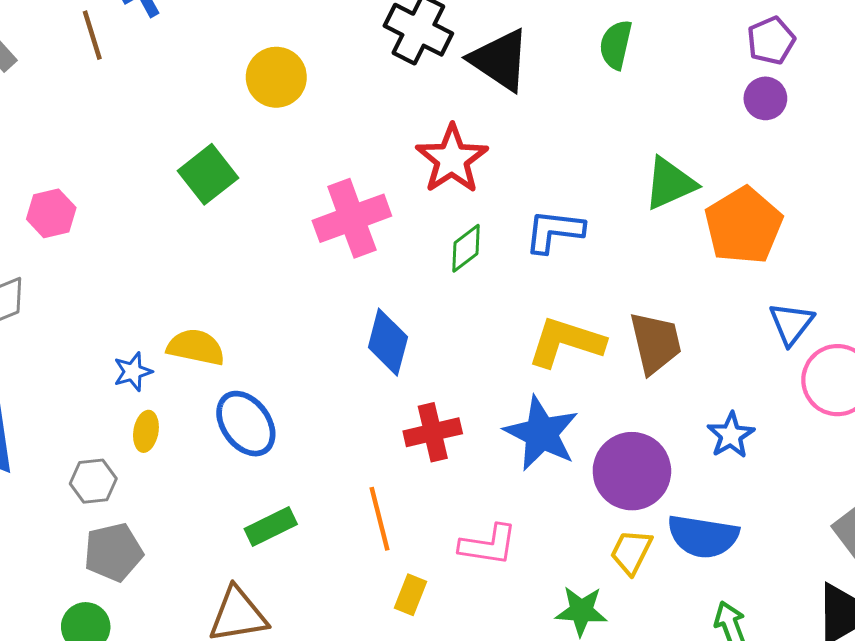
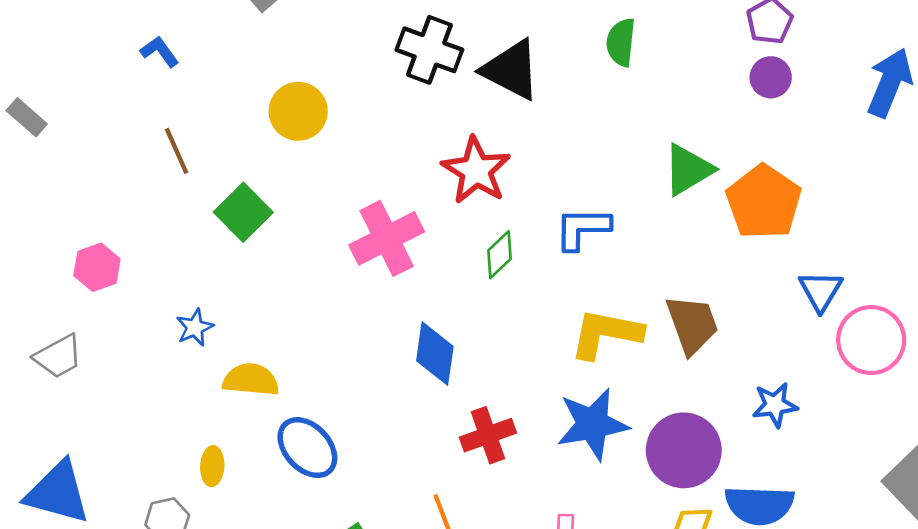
brown line: (92, 35) -> (177, 151), moved
blue star: (133, 372) -> (195, 327), moved
blue star: (541, 433) -> (593, 424), turned -30
blue star: (731, 435) -> (775, 405), turned 30

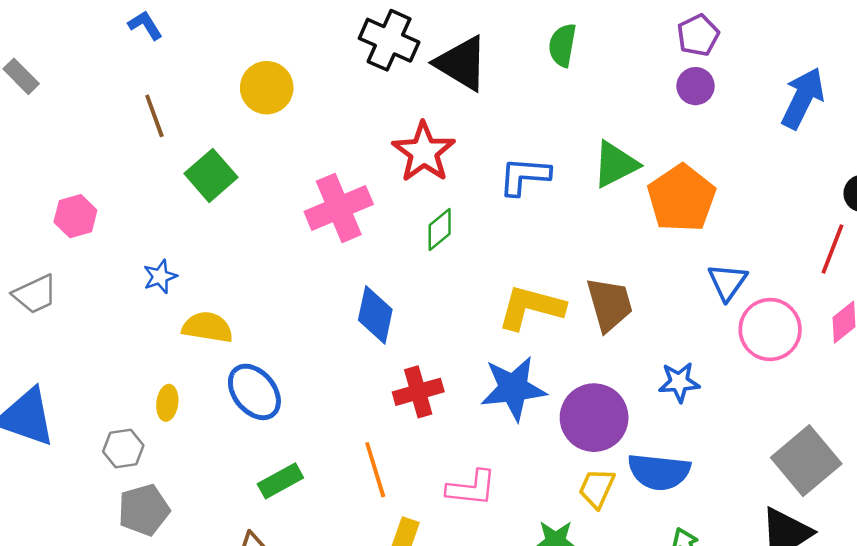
blue L-shape: (582, 228) -> (524, 176), moved

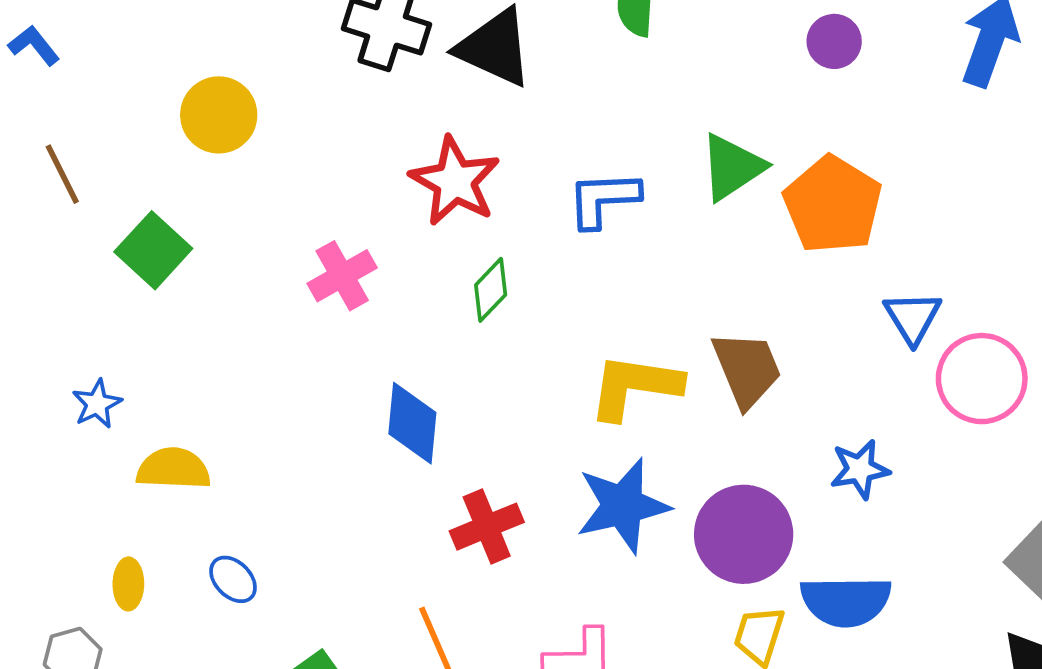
pink cross: (339, 208) -> (342, 276), size x0.7
blue ellipse: (254, 392) -> (233, 579), moved, size x0.6

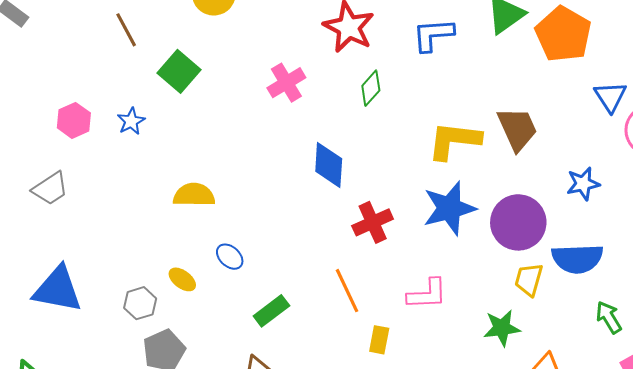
blue star: (97, 404) -> (131, 121), moved
yellow ellipse: (128, 584) -> (182, 279), moved, turned -52

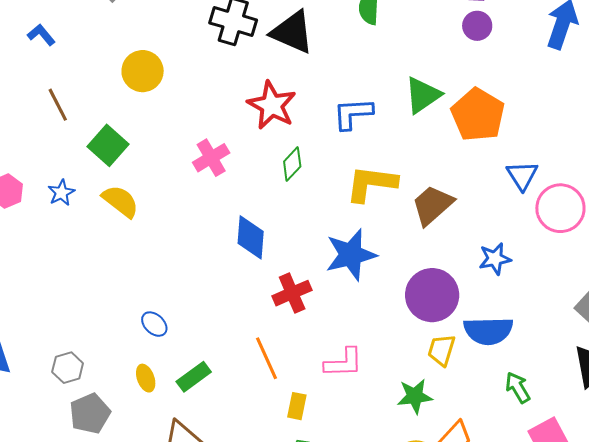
brown trapezoid: (517, 129) -> (432, 205), turned -108
yellow L-shape: (454, 141) -> (371, 184), moved
yellow semicircle: (194, 195) -> (120, 201), moved, turned 36
blue star: (449, 208) -> (351, 255), moved
yellow ellipse: (182, 279) -> (146, 378), moved, turned 32

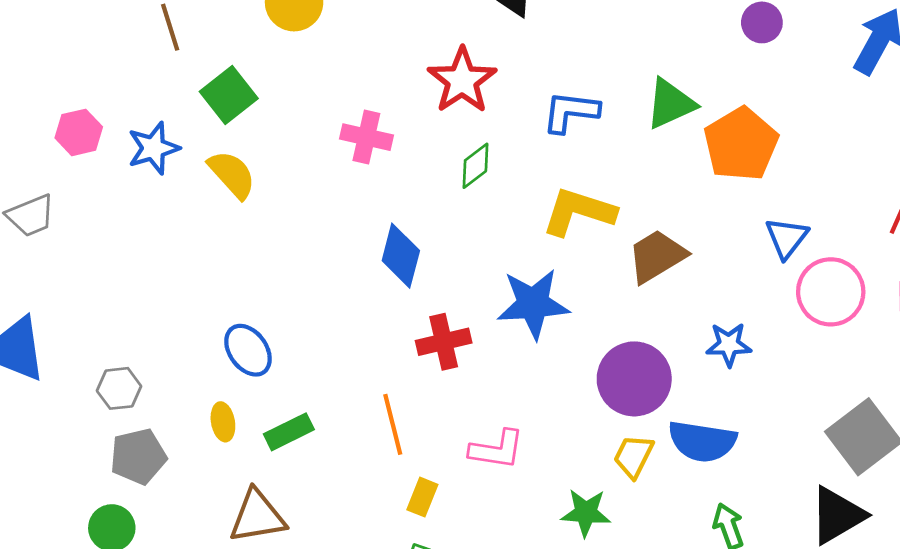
pink cross: (211, 158) -> (366, 137), turned 33
blue star: (61, 193) -> (153, 148), size x1.4
blue ellipse: (154, 324) -> (248, 350), size x1.4

